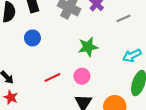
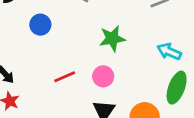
cyan arrow: (132, 55) -> (169, 51), turned 48

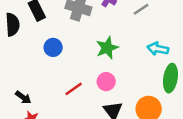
blue circle: (40, 25) -> (53, 47), moved

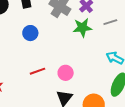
green star: (107, 48) -> (82, 28), moved

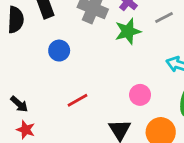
pink circle: (66, 73) -> (140, 95), moved

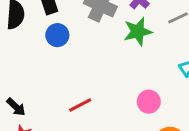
blue circle: (59, 51) -> (57, 35), moved

